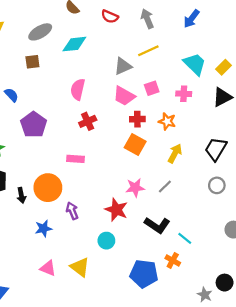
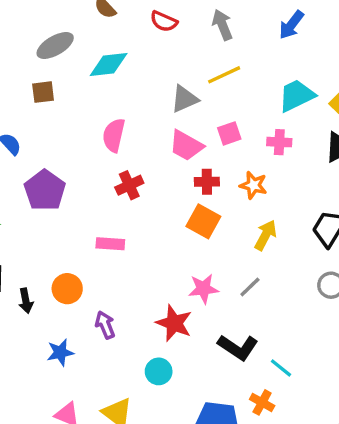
cyan trapezoid: (195, 64) -> (297, 96), turned -70
orange circle: (48, 188) -> (67, 289), size x0.7

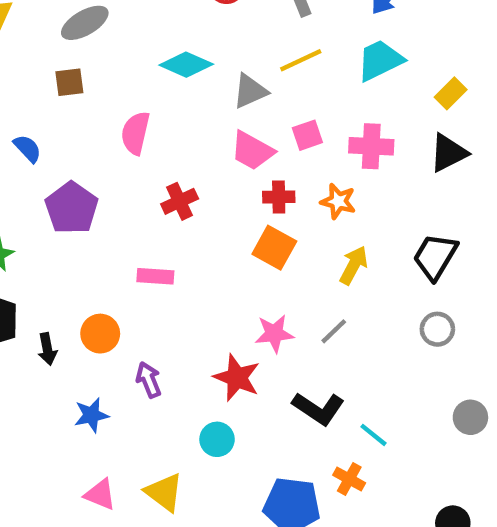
cyan diamond: (109, 64) -> (186, 65), moved, turned 30
cyan trapezoid: (297, 96) -> (380, 60), moved
pink semicircle: (114, 135) -> (135, 133), moved
pink cross: (279, 142) -> (371, 146), size x1.4

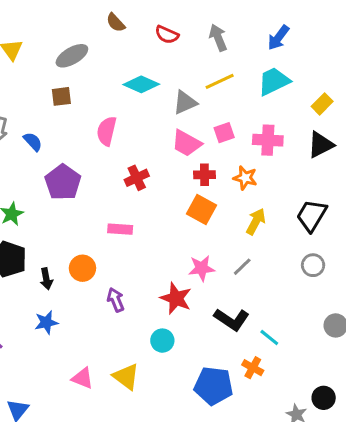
blue star: (91, 415) -> (46, 322), moved

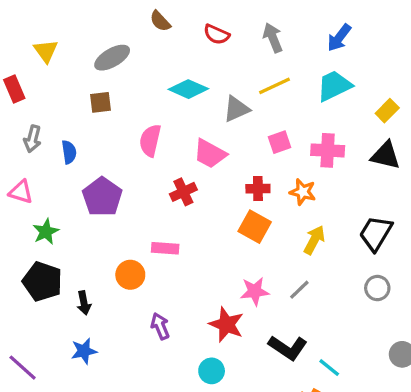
blue semicircle: (33, 142) -> (69, 152), turned 35
pink trapezoid: (186, 143) -> (210, 154), moved
black triangle: (321, 145) -> (386, 155), turned 40
orange circle: (82, 268) -> (130, 275), moved

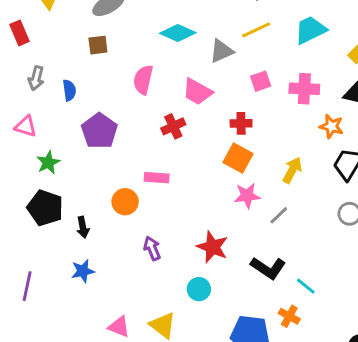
orange star: (303, 192) -> (331, 126), moved
pink star: (255, 291) -> (247, 196), moved
purple line: (23, 368) -> (27, 286), turned 60

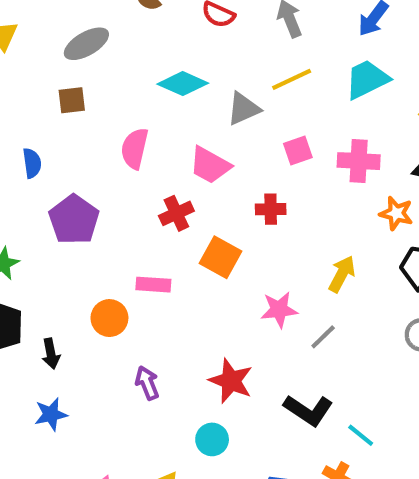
orange square: (238, 158) -> (220, 257), moved

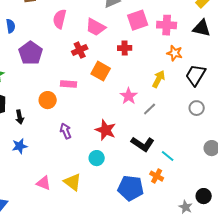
pink square: (298, 151) -> (138, 20), size x1.5
orange star: (396, 213) -> (175, 53), moved
pink star: (279, 310) -> (129, 96), turned -30

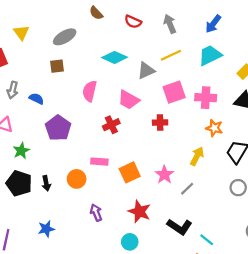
blue semicircle: (11, 26) -> (36, 99), turned -56
orange square: (101, 71) -> (130, 172), moved, turned 36
black arrow: (20, 117) -> (46, 183), moved

